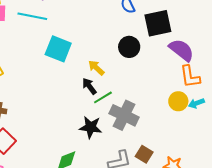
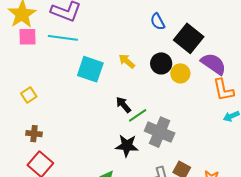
black square: (158, 23) -> (189, 38), turned -36
yellow arrow: (96, 68) -> (127, 61), moved
yellow circle: (178, 101) -> (180, 73), moved

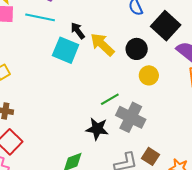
yellow arrow: (127, 61) -> (102, 45), size x1.5
yellow circle: (180, 73) -> (149, 75), moved
black arrow: (123, 105) -> (78, 31), moved

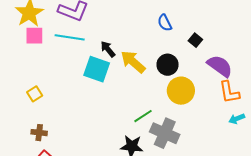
black square: (166, 26) -> (195, 40), size x0.5
yellow circle: (149, 75) -> (181, 91), size x1.4

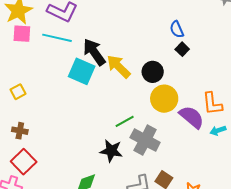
blue semicircle: (165, 23) -> (177, 29), moved
black arrow: (108, 49) -> (94, 52), size x1.6
purple semicircle: (220, 66) -> (192, 117), moved

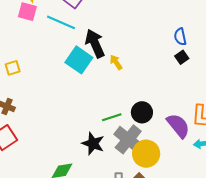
yellow arrow: (119, 67) -> (116, 62), size x0.6
black circle: (153, 72) -> (142, 112), moved
yellow circle: (164, 99) -> (146, 154), moved

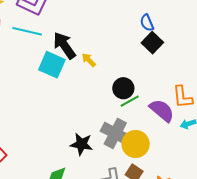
black square: (182, 57) -> (152, 43), size x1.5
black circle: (142, 112) -> (123, 88), moved
green line: (112, 117) -> (130, 101), moved

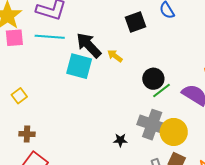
black square: (152, 43) -> (135, 22), moved, turned 35
black star: (82, 144) -> (120, 140), size x0.6

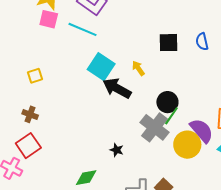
black arrow: (89, 45) -> (117, 88), moved, turned -36
green line: (161, 90) -> (171, 116), turned -36
gray cross: (152, 125) -> (155, 127), moved
yellow circle: (174, 132) -> (187, 145), moved

